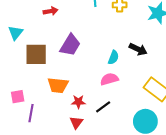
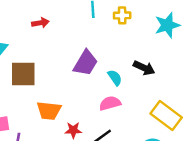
purple trapezoid: (70, 45) -> (86, 63), moved
cyan semicircle: (113, 57) -> (115, 78), turned -56

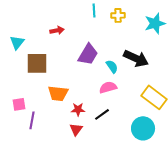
red arrow: (40, 23) -> (57, 30), moved
black arrow: (144, 68) -> (136, 58), size x1.4

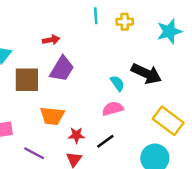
purple trapezoid: (88, 54) -> (62, 69), moved
purple line: (32, 120) -> (34, 153), moved, turned -72

